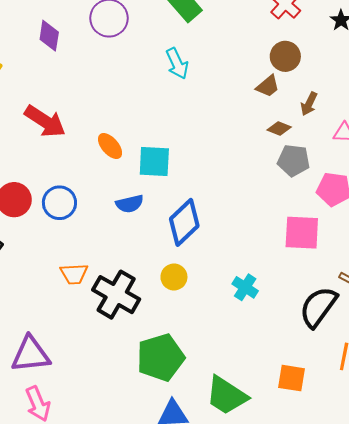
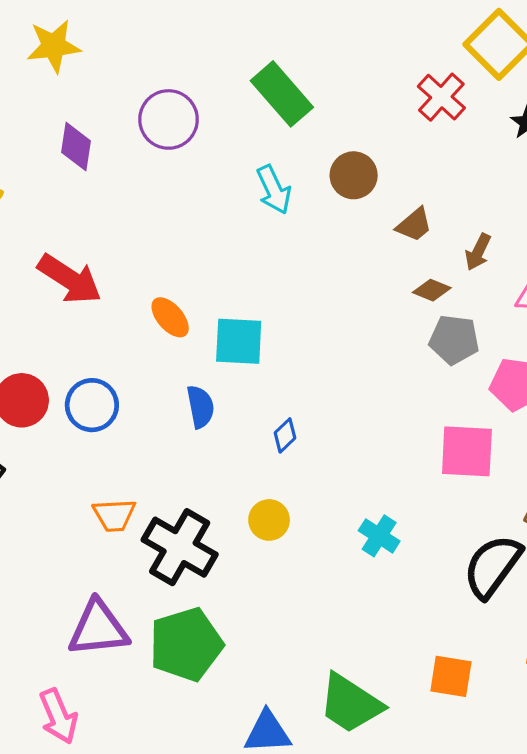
brown circle: (285, 56) -> (354, 175), moved
blue semicircle: (130, 204) -> (200, 407), turned -88
blue diamond: (184, 222) -> (285, 435), size x0.5
purple triangle: (31, 354) -> (98, 628), moved
green pentagon: (161, 357) -> (186, 644), moved

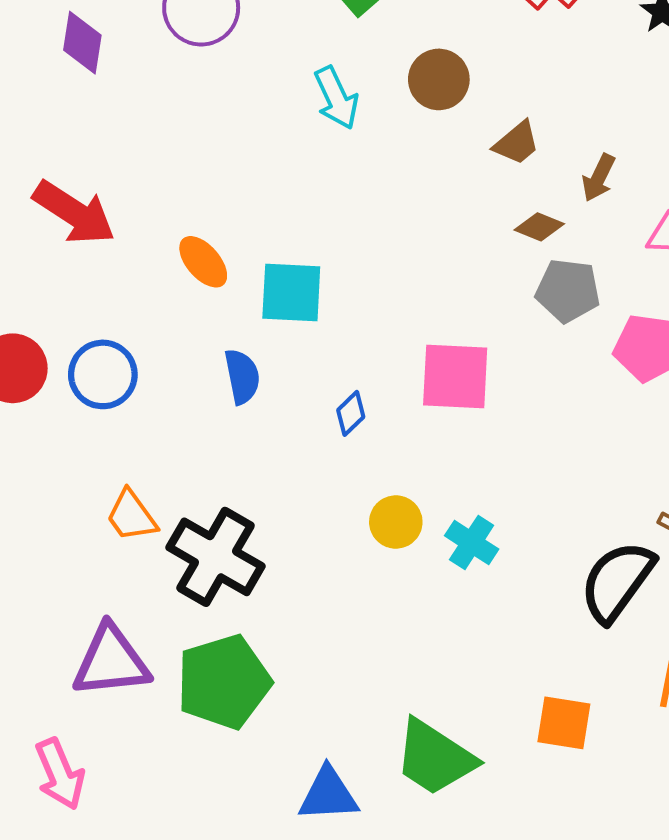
pink square: (467, 451) -> (455, 377), moved
orange trapezoid: (114, 515) -> (132, 516), turned 57
yellow circle: (269, 520) -> (396, 522), moved

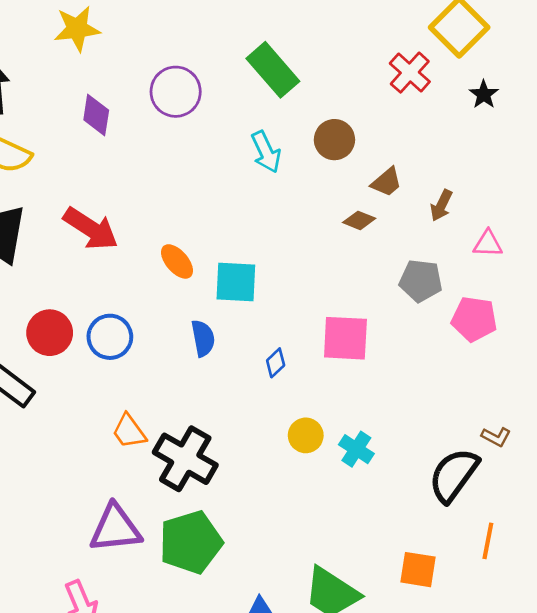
brown diamond: (539, 227) -> (359, 220), moved

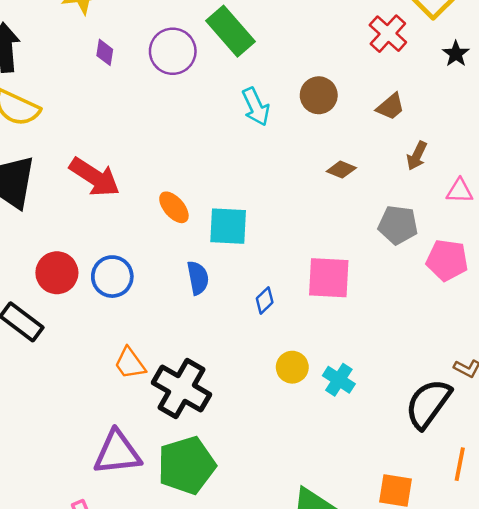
green rectangle: (273, 70) -> (231, 31), moved
purple diamond: (96, 115) -> (105, 52), moved, size x0.7
brown trapezoid: (387, 182) -> (390, 107), moved

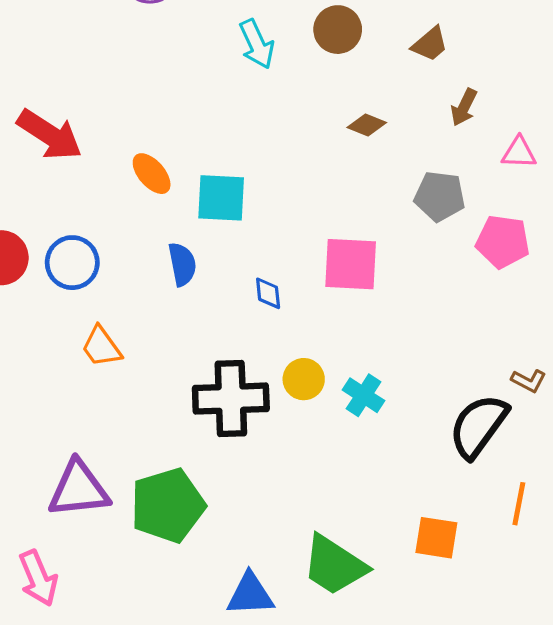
blue diamond: (265, 300) -> (268, 293), turned -52
orange trapezoid: (130, 363) -> (101, 347), moved
black cross: (181, 389) -> (231, 399), moved, turned -32

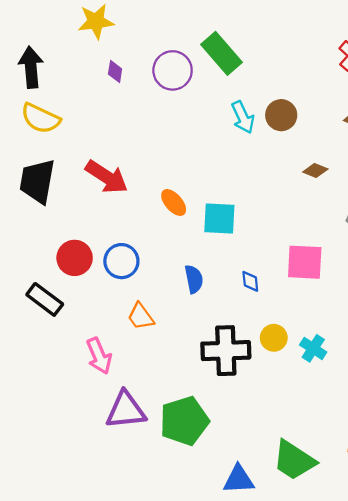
brown circle: (338, 30) -> (281, 115), moved
blue semicircle: (182, 264) -> (194, 279), moved
pink arrow: (38, 578) -> (99, 356), moved

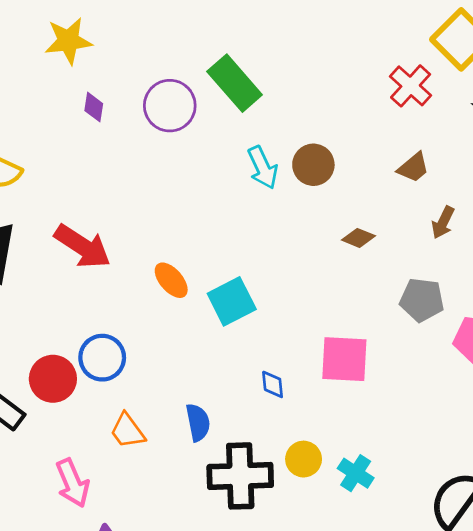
cyan square: (219, 218) -> (232, 301), turned -30
red circle: (75, 258) -> (53, 379), moved
blue semicircle: (194, 279) -> (198, 422), moved

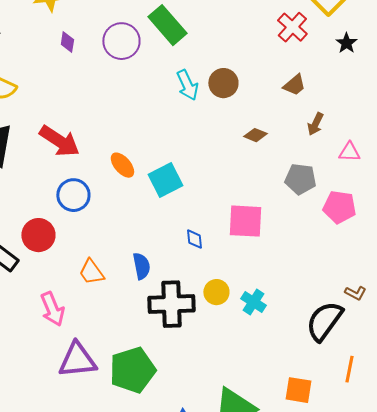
blue circle: (102, 358) -> (73, 195), moved

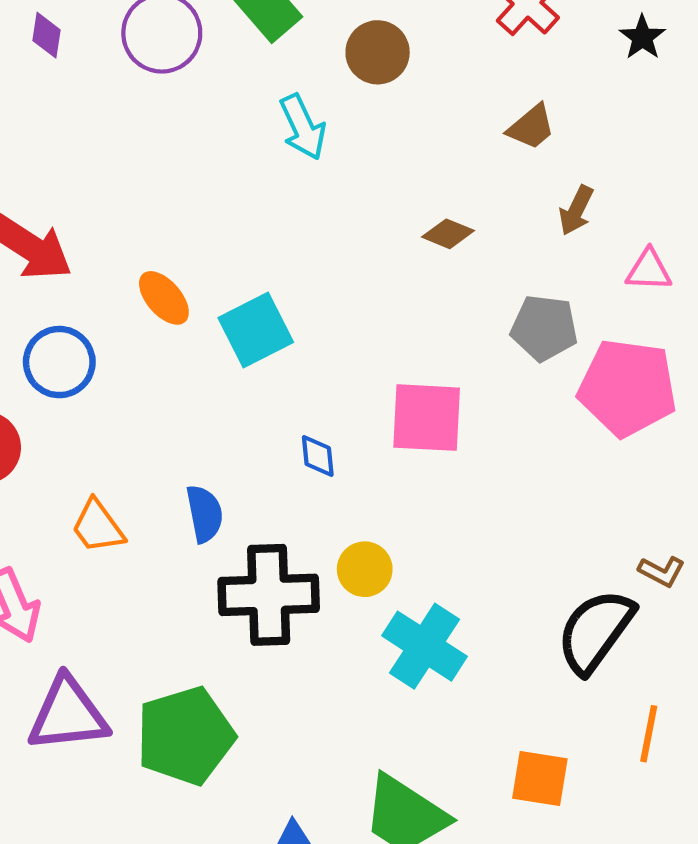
brown circle: (223, 83) -> (378, 52), moved
pink pentagon: (339, 207) -> (627, 388), size x1.4
cyan cross: (253, 302) -> (425, 646), moved, size x1.5

